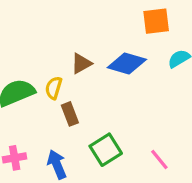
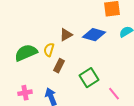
brown rectangle: (70, 114) -> (59, 66), turned 48
green square: (106, 150) -> (89, 78), moved

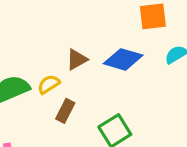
yellow semicircle: (49, 50) -> (49, 84), turned 40

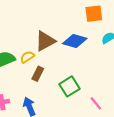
brown triangle: (77, 59) -> (45, 41), size x1.5

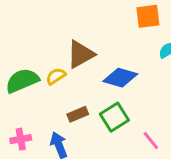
blue diamond: (75, 41) -> (120, 78), moved
brown rectangle: (38, 74) -> (78, 114), moved, turned 40

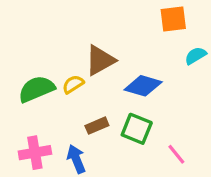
green square: (114, 117) -> (137, 129), turned -36
pink cross: (21, 139) -> (35, 153), size x1.4

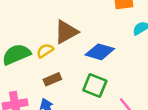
brown rectangle: (97, 126) -> (52, 79), moved

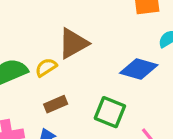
blue diamond: (100, 52) -> (139, 69), moved

